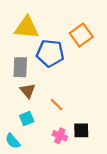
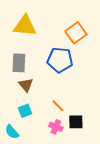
blue pentagon: (50, 53) -> (60, 60), moved
orange line: (57, 105) -> (58, 106), moved

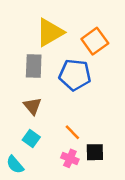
yellow triangle: (25, 26) -> (50, 32), moved, turned -35
gray rectangle: (19, 63) -> (34, 66), moved
cyan square: (25, 111) -> (31, 138), turned -32

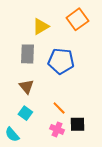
yellow triangle: (50, 32) -> (41, 26), size x0.7
orange square: (95, 41) -> (77, 19), moved

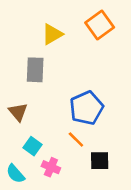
blue pentagon: (61, 61) -> (86, 108), moved, turned -30
brown triangle: (26, 87) -> (18, 112), moved
pink cross: (57, 129) -> (51, 167), moved

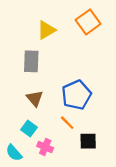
brown triangle: (18, 112) -> (35, 98), moved

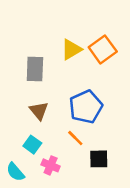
orange square: (88, 22) -> (103, 49), moved
yellow triangle: (46, 30) -> (71, 49), moved

